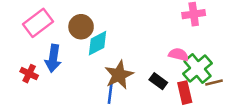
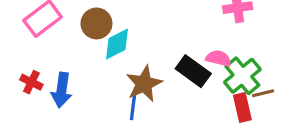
blue arrow: (53, 58) -> (62, 90), moved
black rectangle: (158, 81) -> (193, 71), moved, size x1.5
red rectangle: (185, 93) -> (242, 108), moved

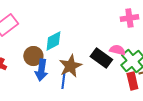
brown circle: (96, 23) -> (33, 56), moved
blue arrow: (62, 90) -> (41, 70), moved

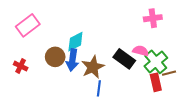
blue arrow: (41, 70) -> (72, 60), moved
blue line: (63, 81) -> (99, 88), moved

